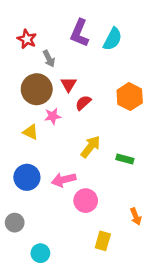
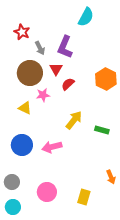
purple L-shape: (80, 33) -> (65, 47), moved
cyan semicircle: (113, 39) -> (86, 17), moved
pink circle: (86, 201) -> (47, 192), moved
cyan circle: (40, 253) -> (13, 207), moved

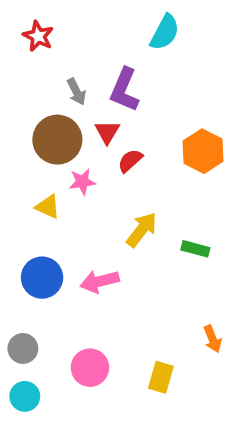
red star: (22, 32) -> (38, 36), moved

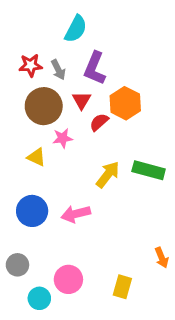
cyan semicircle: (165, 32) -> (76, 29), moved
red star: (38, 36) -> (31, 65), moved, turned -30
orange hexagon: (203, 151) -> (125, 103), moved
green rectangle: (195, 249) -> (149, 170), moved, size x1.5
cyan circle: (25, 396) -> (39, 298), moved

